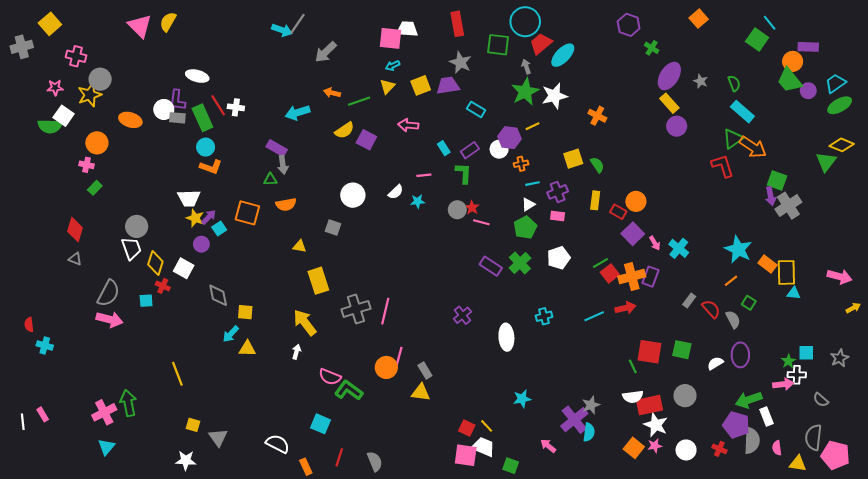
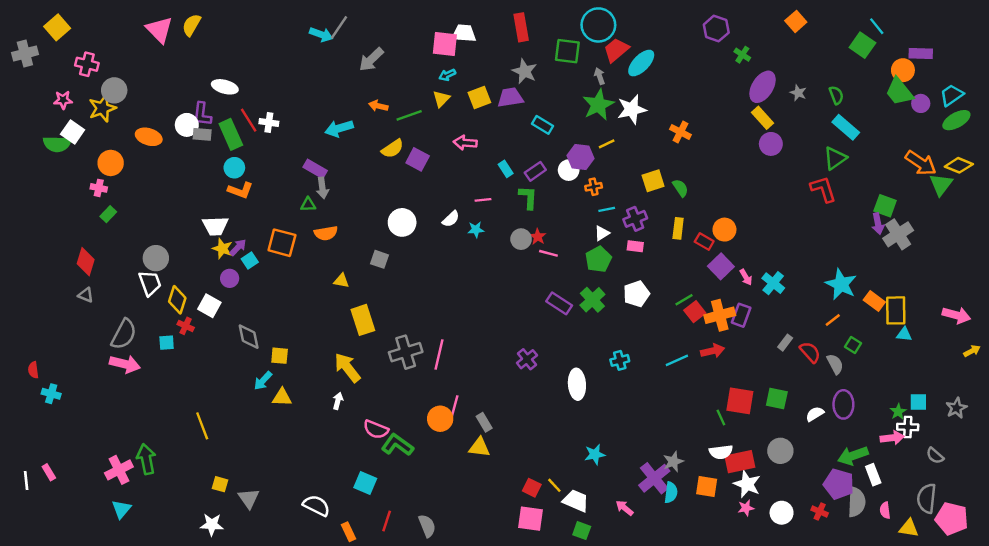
orange arrow: (753, 147) -> (921, 163), moved
white trapezoid: (483, 447) -> (576, 501), moved
orange square: (634, 448) -> (707, 487), moved, turned -30

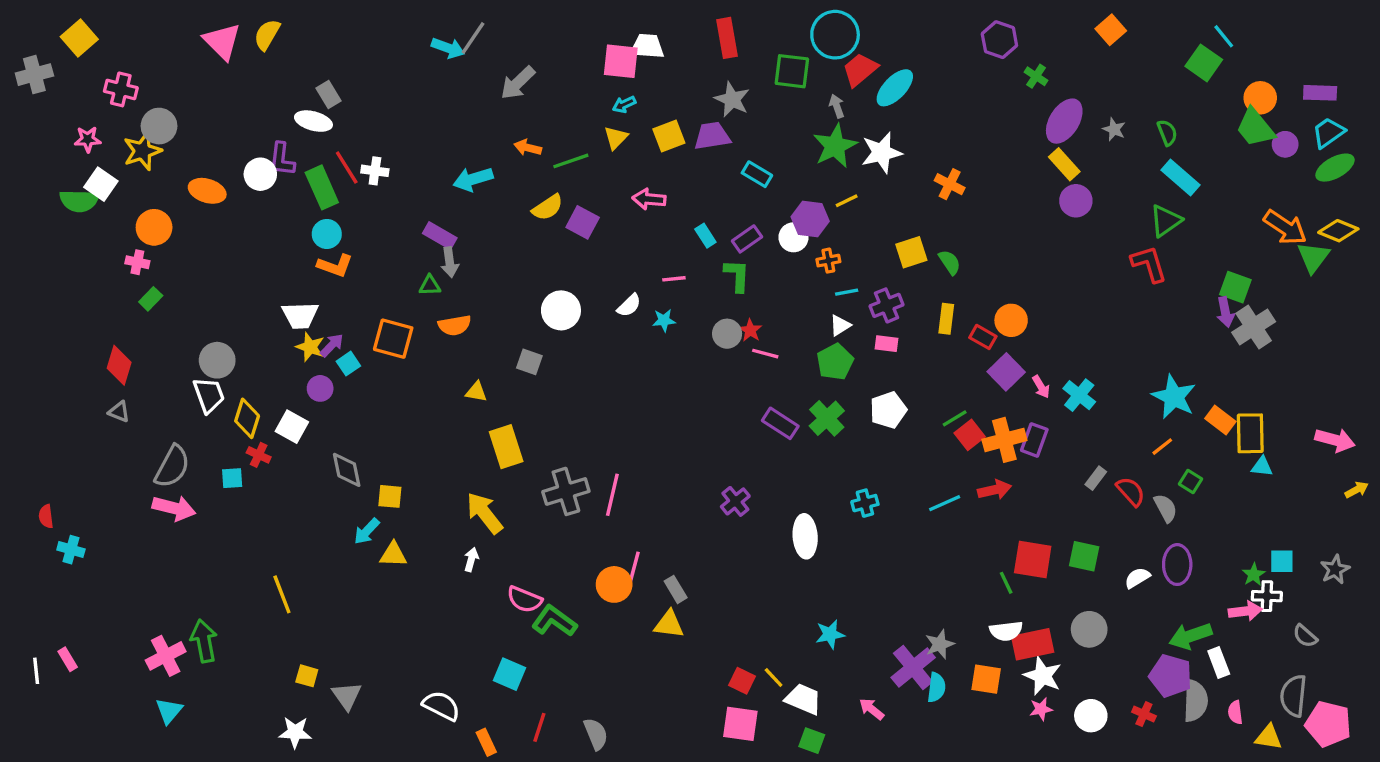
purple rectangle: (921, 54) -> (1320, 93), moved
gray rectangle: (202, 134) -> (328, 94), moved, turned 54

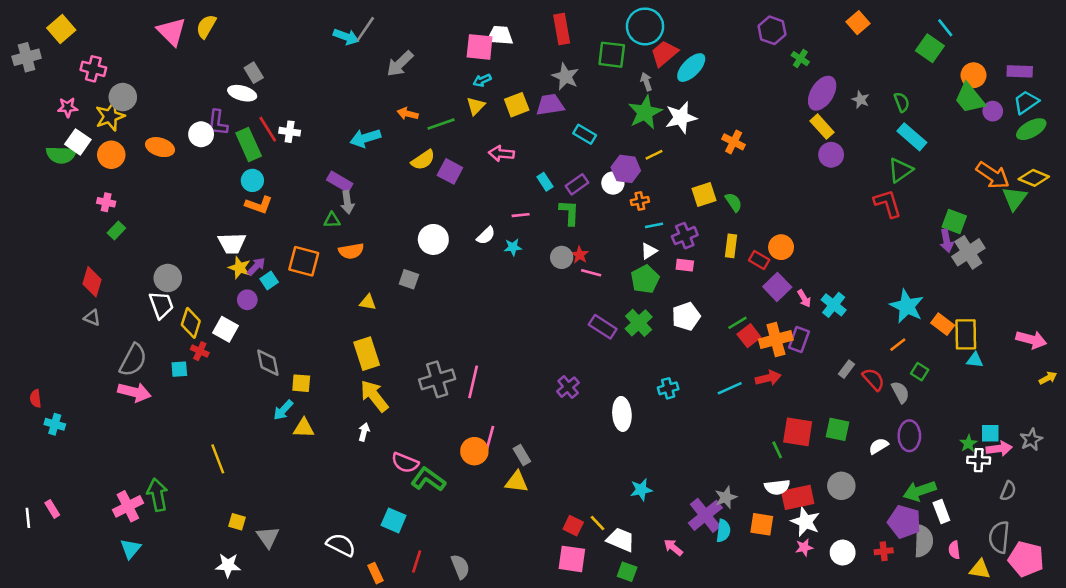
orange circle: (154, 227) -> (111, 155), moved
yellow rectangle: (506, 447) -> (367, 354), moved
pink arrow: (1245, 611) -> (999, 449), moved
gray semicircle: (1305, 636) -> (1008, 491), turned -108
red cross: (1144, 714) -> (884, 551), turned -30

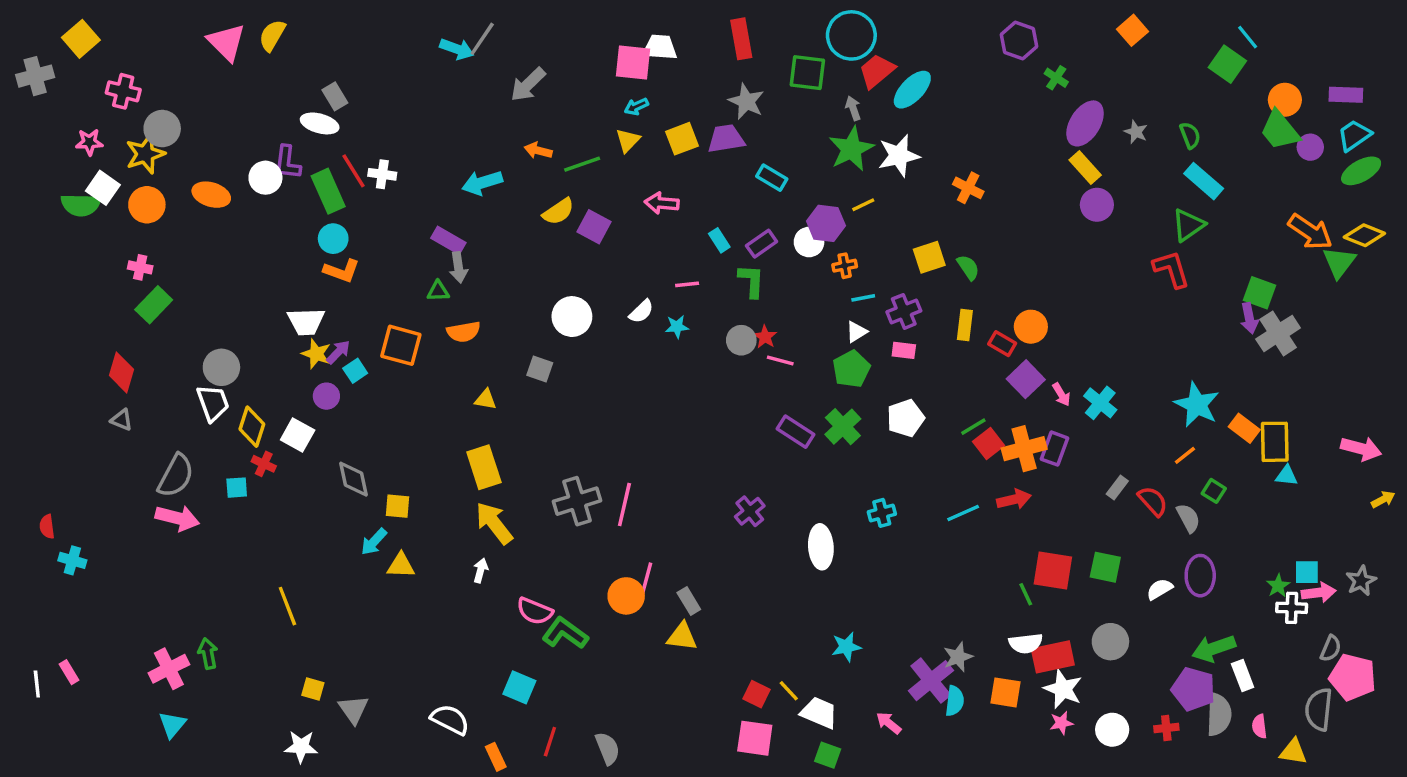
green rectangle: (116, 230) -> (154, 305), size x1.5
green arrow: (157, 495) -> (208, 654), size x0.7
pink pentagon: (1026, 559) -> (1353, 677), moved

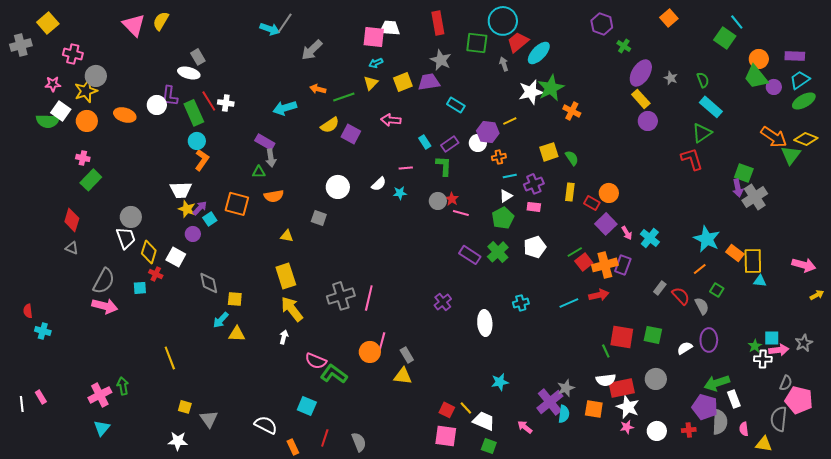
green star: (851, 149) -> (551, 88), moved
orange L-shape: (342, 271) -> (202, 160), turned -75

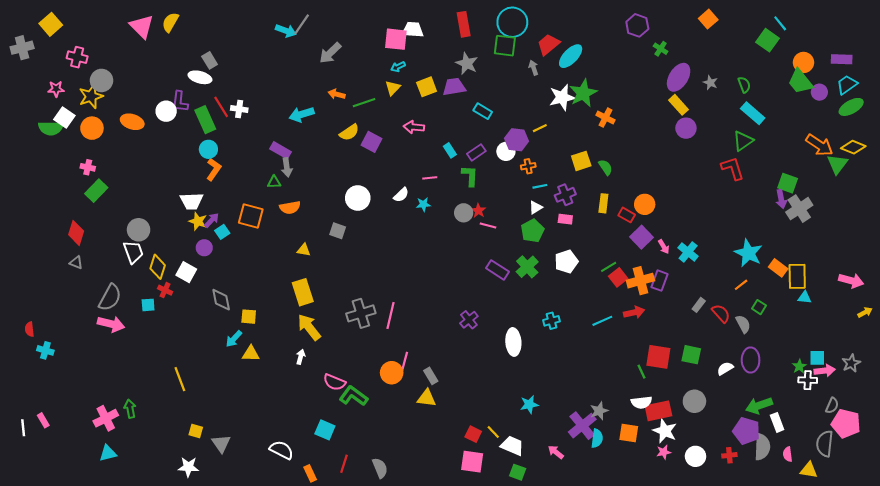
cyan circle: (503, 21) -> (512, 22), moved
cyan triangle: (102, 428) -> (108, 453), turned 36

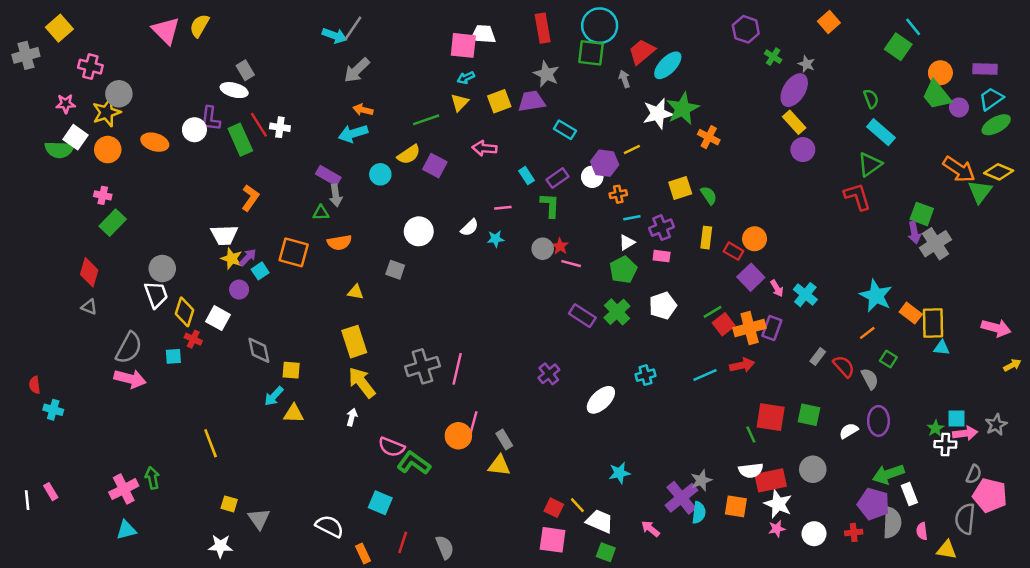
gray arrow: (330, 53) -> (357, 70), moved
gray star: (710, 83) -> (807, 64), moved
orange arrow: (337, 94) -> (363, 110), moved
cyan circle: (208, 149) -> (380, 174), moved
white ellipse: (513, 342) -> (601, 400), turned 50

